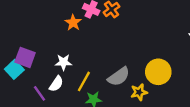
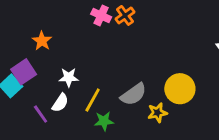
orange star: (73, 23) -> (42, 41), moved
purple square: (25, 57) -> (24, 72), turned 36

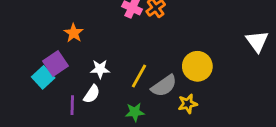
yellow circle: (180, 89) -> (197, 66), moved
yellow line: (93, 100) -> (139, 76), moved
purple line: (41, 114) -> (72, 105), turned 36

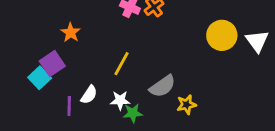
yellow circle: (197, 66) -> (222, 35), moved
white star: (100, 69) -> (120, 100), moved
yellow line: (139, 76) -> (122, 64), moved

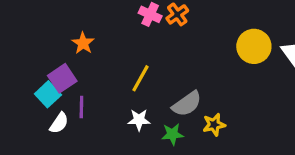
white semicircle: (89, 95) -> (59, 123), moved
purple line: (69, 106) -> (81, 107), moved
green star: (133, 113) -> (172, 134), moved

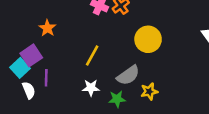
yellow circle: (254, 46) -> (148, 39), moved
white semicircle: (59, 123) -> (29, 90), turned -56

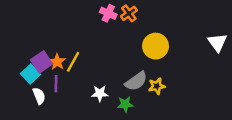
orange star: (47, 28) -> (57, 62), moved
yellow line: (92, 55) -> (73, 62), moved
yellow star: (149, 91) -> (157, 86), moved

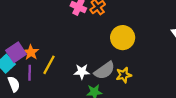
yellow line: (73, 62) -> (49, 65), moved
white star: (100, 93) -> (82, 72), moved

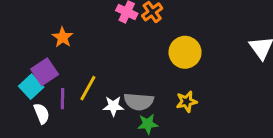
orange star: (31, 52) -> (63, 37), moved
gray semicircle: (104, 70) -> (139, 102), moved, turned 40
white star: (82, 72) -> (113, 106), moved

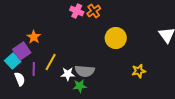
orange star: (63, 37) -> (34, 37), moved
yellow star: (187, 102) -> (139, 71), moved
green star: (148, 124) -> (80, 86), moved

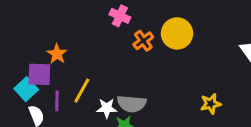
orange cross: (94, 11) -> (143, 41), moved
yellow circle: (116, 38) -> (177, 33), moved
purple square: (22, 51) -> (39, 74), turned 36

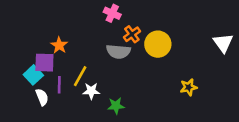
yellow circle: (177, 33) -> (158, 44), moved
gray semicircle: (132, 104) -> (118, 51), moved
white star: (107, 108) -> (91, 91), moved

